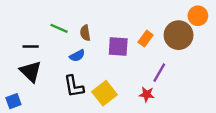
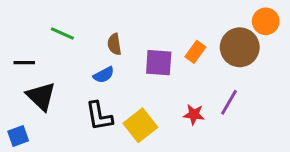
green line: (59, 28) -> (62, 34), moved
black line: (31, 47) -> (24, 63), moved
purple line: (159, 73) -> (229, 102), moved
red star: (147, 94) -> (194, 115), moved

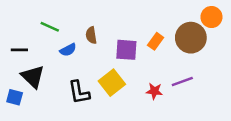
blue semicircle: (104, 75) -> (68, 50), moved
purple line: (229, 102) -> (182, 81), turned 40
yellow square: (140, 125) -> (112, 83), moved
blue square: (18, 136) -> (15, 97), moved, turned 35

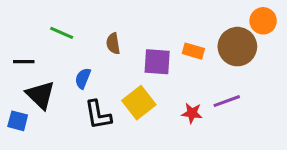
orange rectangle: (156, 41) -> (193, 51), turned 70
blue semicircle: (68, 50) -> (83, 78), moved, turned 140

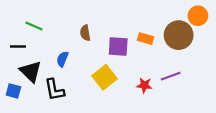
green line: (62, 33) -> (34, 26), moved
black L-shape: (98, 115) -> (54, 90), moved

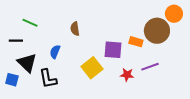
orange rectangle: (146, 39) -> (136, 42), moved
purple square: (118, 47) -> (113, 50), moved

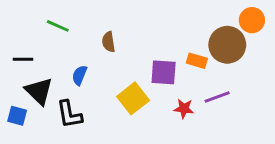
green line: (30, 23) -> (58, 26), moved

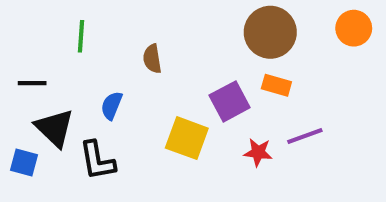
green line: (58, 26) -> (81, 36), turned 70
brown circle: (227, 45) -> (270, 32), moved
purple square: (164, 72) -> (230, 101), turned -32
yellow square: (133, 98) -> (187, 138), turned -32

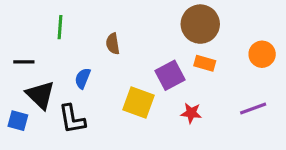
orange circle: (354, 28) -> (262, 54), moved
purple line: (305, 136) -> (253, 109), moved

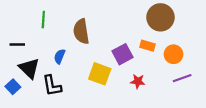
brown circle: (200, 24) -> (160, 17), moved
brown semicircle: (113, 44) -> (81, 31), size x1.6
orange circle: (262, 54) -> (173, 54), moved
blue square: (18, 121) -> (13, 87), turned 32

